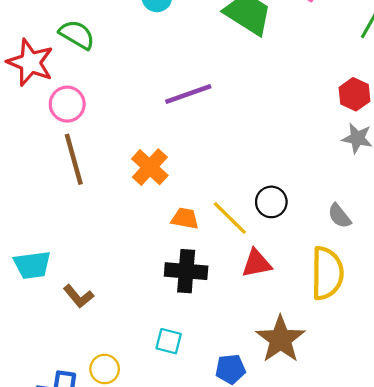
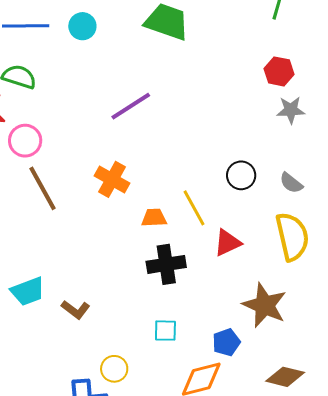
black circle: (271, 202) -> (241, 175), moved
yellow line: (230, 218) -> (194, 208), turned 30

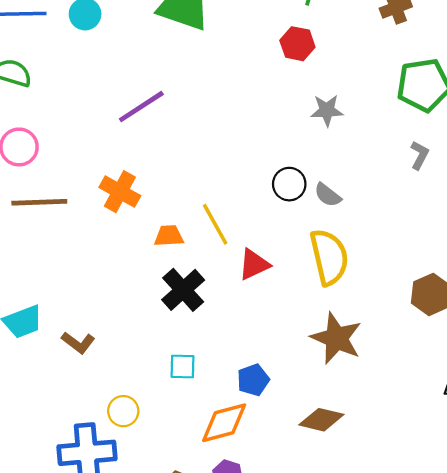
red hexagon: (279, 71) -> (297, 44), moved
black circle: (241, 175) -> (289, 184), moved
brown line: (42, 188) -> (39, 202), turned -63
black cross: (166, 264) -> (183, 290), turned -33
brown star: (265, 305) -> (336, 338), moved

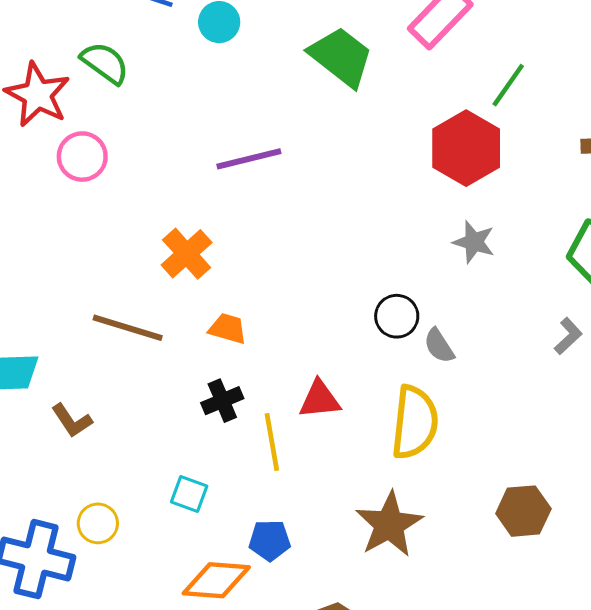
red hexagon: (297, 44) -> (466, 148), size x1.6
brown line: (39, 202) -> (128, 328), moved
yellow line: (215, 224) -> (272, 442), moved
black cross: (183, 290) -> (222, 401), size x0.7

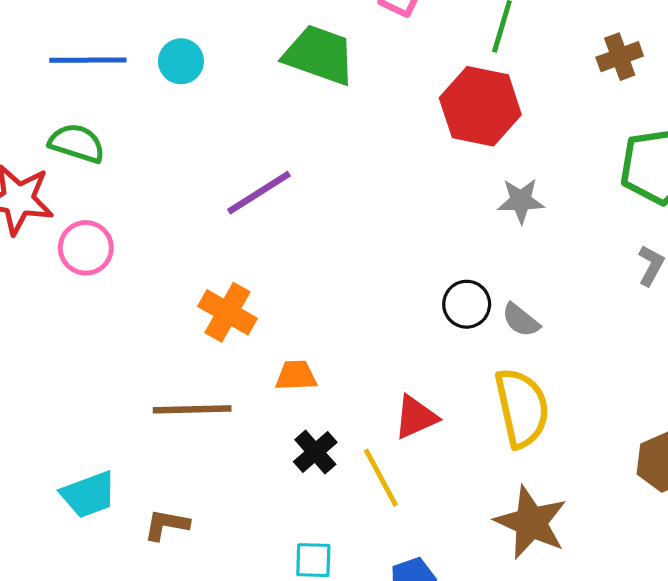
brown L-shape: (72, 421) -> (166, 525), turned 153

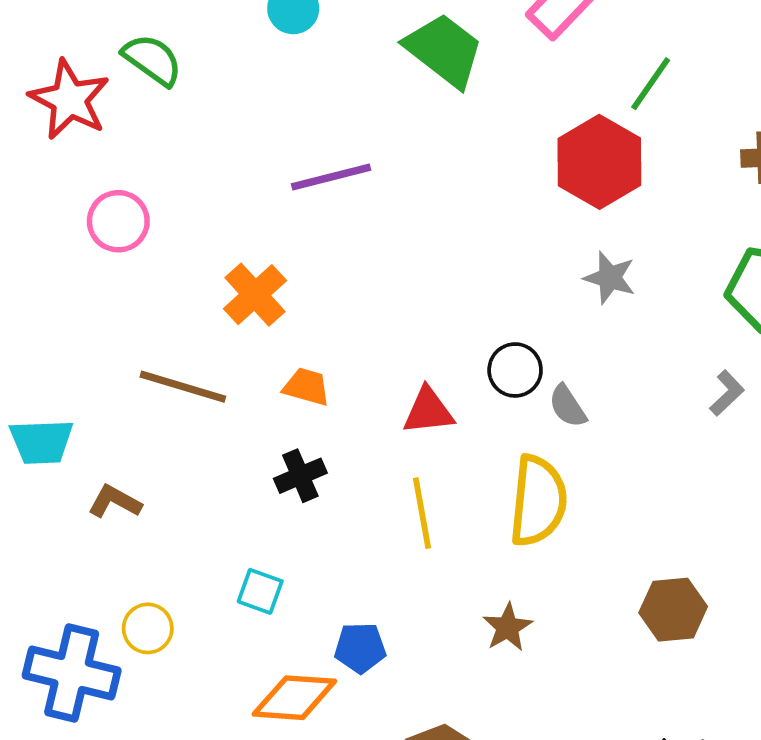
pink circle: (86, 248) -> (118, 221), moved
red triangle: (416, 417) -> (428, 411), moved
yellow line: (381, 478) -> (422, 513), moved
brown star: (531, 522) -> (508, 627), size x0.6

